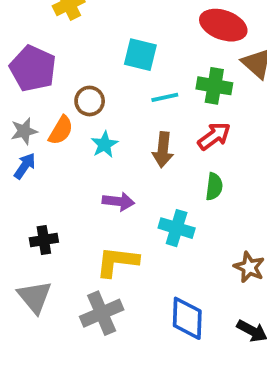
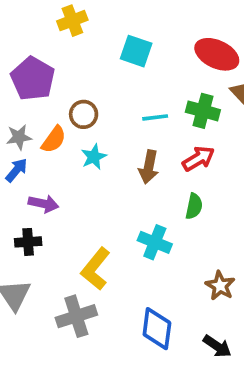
cyan square: (140, 55) -> (136, 51), moved
purple arrow: (118, 201) -> (43, 204), moved
yellow L-shape: (117, 262) -> (96, 269), turned -63

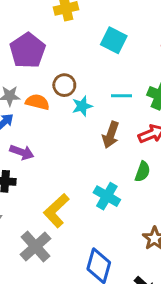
orange semicircle: (54, 140) -> (37, 102), turned -120
cyan star: (94, 157) -> (82, 106), moved
gray cross: (76, 316) -> (35, 247), turned -32

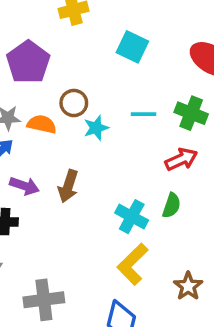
brown arrow: (111, 135) -> (68, 186), moved
cyan cross: (107, 196) -> (132, 217), moved
yellow L-shape: (56, 211) -> (133, 264), moved
gray cross: (35, 247) -> (44, 300), turned 36

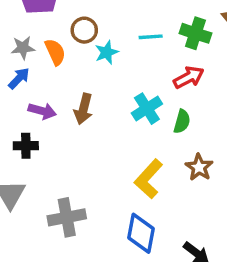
orange semicircle: (42, 124) -> (55, 52), turned 56
cyan cross: (132, 217) -> (147, 109), moved, turned 32
brown star: (188, 286) -> (199, 167), moved

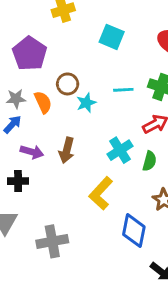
yellow L-shape: (148, 179) -> (101, 193), moved
blue diamond: (141, 233) -> (134, 231), moved

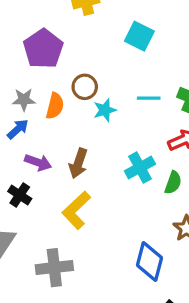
orange semicircle: (43, 102) -> (55, 106), turned 35
black cross: (18, 181) -> (20, 195), turned 30
yellow L-shape: (101, 193) -> (76, 210), moved

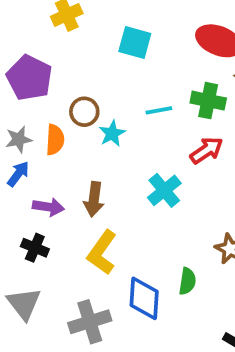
green semicircle: (173, 183) -> (187, 281), moved
blue diamond: (149, 262) -> (144, 298), moved

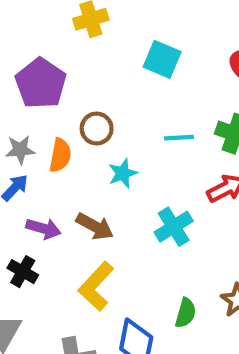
cyan star: (112, 133) -> (123, 173), moved
brown arrow: (94, 199) -> (95, 226), turned -76
green semicircle: (187, 281) -> (186, 313), moved

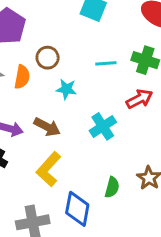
cyan star: (123, 173) -> (66, 89), turned 30

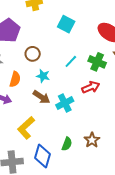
cyan line: (106, 63) -> (71, 61), turned -48
orange semicircle: (22, 77) -> (15, 79), moved
brown arrow: (47, 127) -> (41, 97), moved

